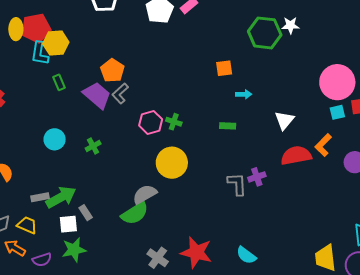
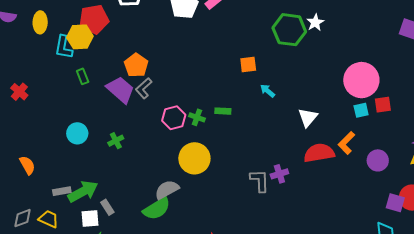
white star: (291, 25) -> (315, 23), turned -30
red pentagon: (36, 28) -> (94, 19), moved
cyan arrow: (244, 94) -> (267, 91), turned -140
green rectangle: (228, 126) -> (223, 111), moved

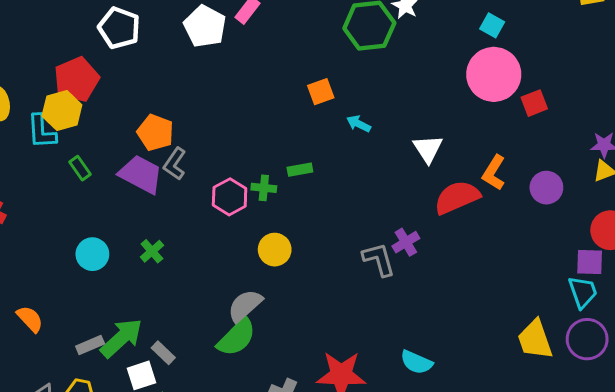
cyan square: (361, 110) -> (492, 25), moved, turned -35
yellow circle: (194, 158) -> (275, 250), size x0.7
purple square: (395, 203) -> (590, 262), moved

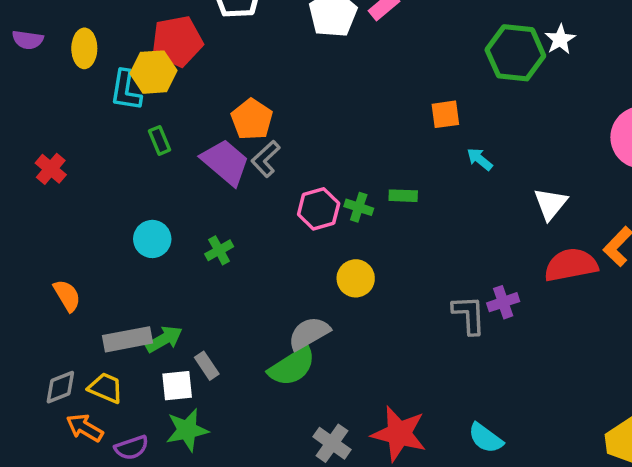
green arrow: (121, 338) -> (164, 339), size x0.7
gray rectangle: (90, 345) -> (127, 339), size x1.5

